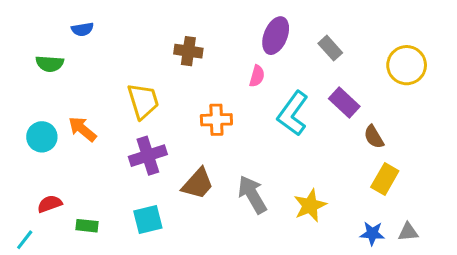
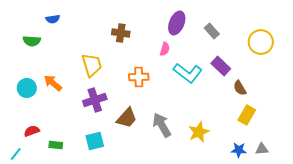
cyan L-shape: (293, 113) -> (188, 73), turned -88

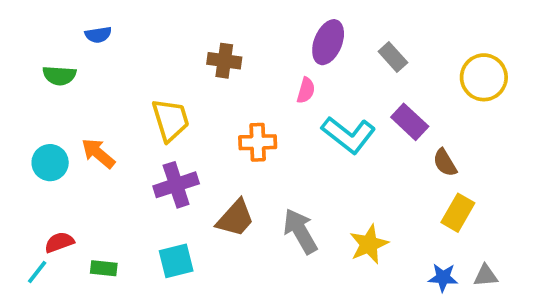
cyan line: (16, 154) -> (37, 272), moved

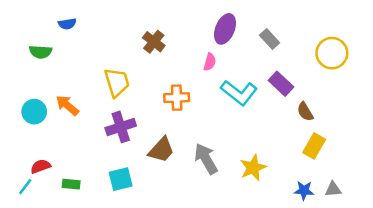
brown cross: (224, 61) -> (154, 42), turned 30

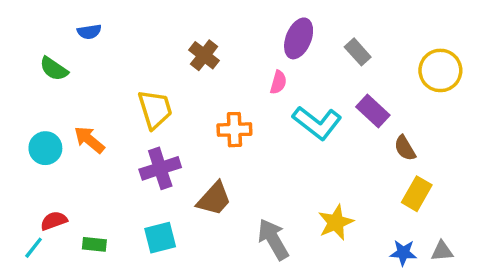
green semicircle: (41, 52) -> (54, 69), turned 30
gray arrow: (206, 159) -> (273, 239), moved

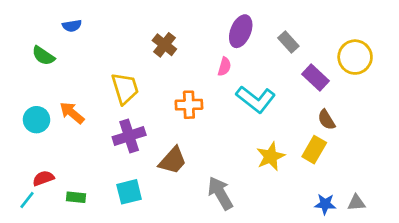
purple rectangle: (373, 111) -> (316, 77), moved
yellow rectangle: (417, 194) -> (314, 150), moved
yellow star: (336, 222) -> (271, 156), moved

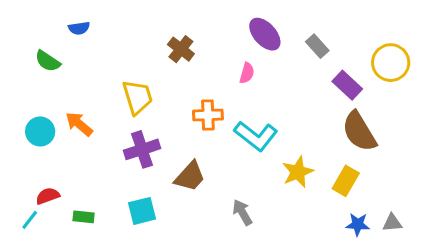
purple ellipse: (241, 31) -> (265, 34), turned -64
cyan L-shape: (256, 99) -> (256, 136), moved
brown semicircle: (326, 120) -> (359, 131), size x1.8
yellow rectangle: (314, 150) -> (346, 181), moved
gray arrow: (220, 193) -> (242, 212), size x0.7

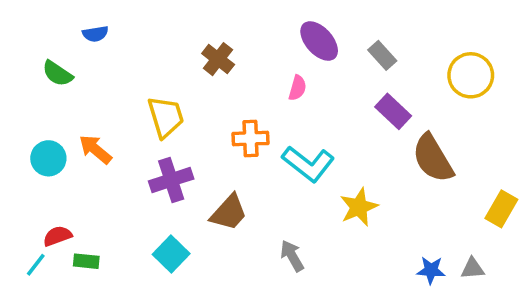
purple rectangle: (347, 85) -> (393, 111), moved
yellow rectangle: (346, 181) -> (501, 209), moved
cyan square: (142, 211) -> (171, 254), turned -32
green rectangle: (84, 217) -> (86, 261), moved

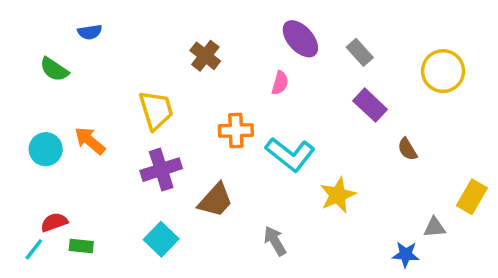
brown semicircle: (433, 158) -> (407, 149), size x0.5
gray triangle: (473, 268) -> (435, 227), moved

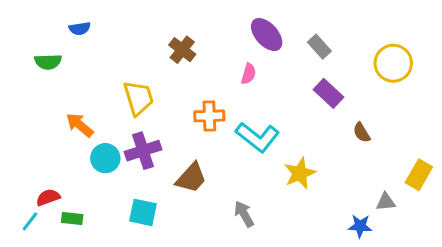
green semicircle: (54, 69) -> (48, 62), turned -36
cyan circle: (46, 149) -> (105, 158), moved
cyan square: (161, 239) -> (143, 212), turned -32

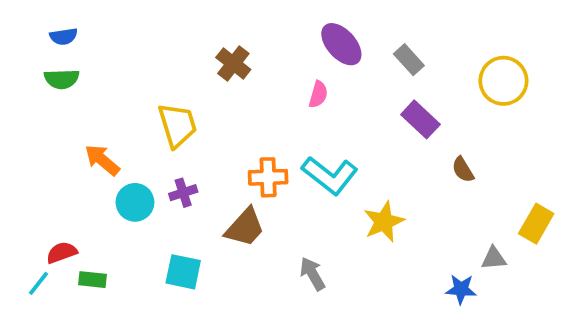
blue semicircle: (80, 29) -> (64, 36), moved
orange cross: (209, 116) -> (268, 177), moved
purple cross: (143, 151) -> (183, 193), size x0.6

